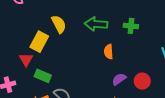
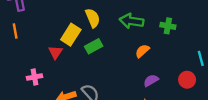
orange semicircle: (109, 52) -> (142, 51), turned 48
green rectangle: (43, 76) -> (94, 46), moved, turned -56
red circle: (142, 81) -> (187, 80), moved

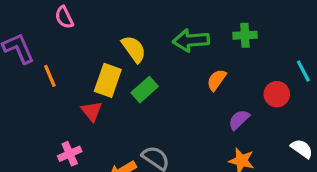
orange line: (15, 31) -> (50, 76), moved
red circle: (187, 80) -> (277, 94), moved

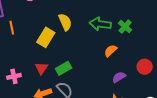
green cross: (245, 35) -> (125, 27), moved, turned 32
green rectangle: (145, 90) -> (64, 68), moved
red triangle: (92, 111) -> (41, 68), moved

